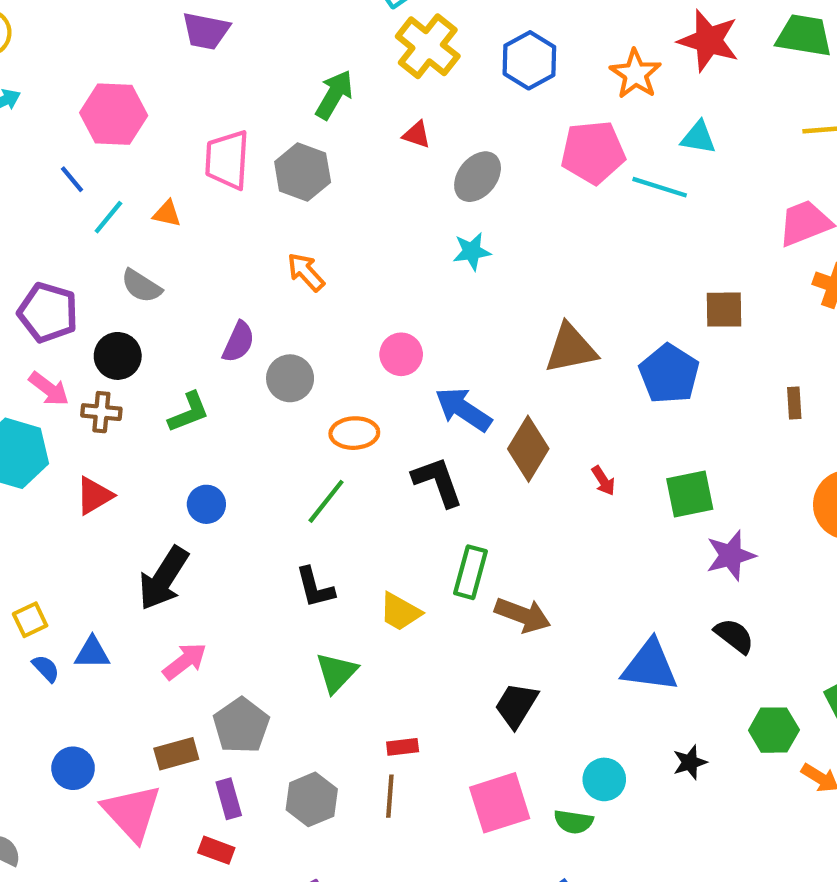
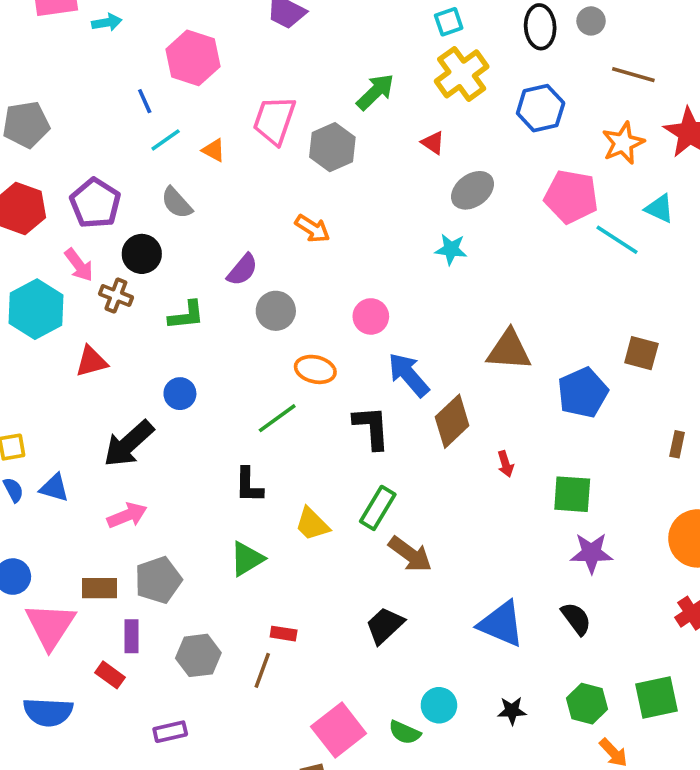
orange arrow: (306, 272) -> (312, 229), turned 150
pink square: (500, 803) -> (339, 730), moved, turned -36

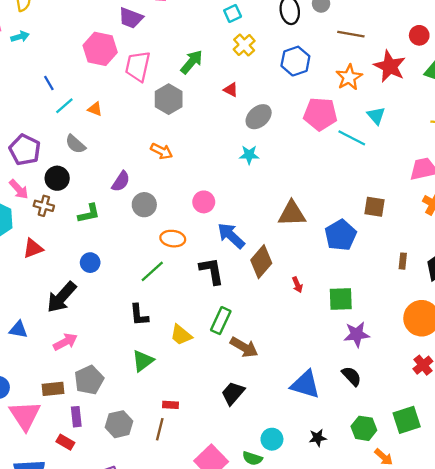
pink hexagon: (193, 58) -> (100, 49), moved
yellow cross: (462, 74) -> (244, 45), size x0.7
pink trapezoid: (274, 120) -> (138, 66), moved
cyan triangle: (660, 209) -> (376, 116), turned 30

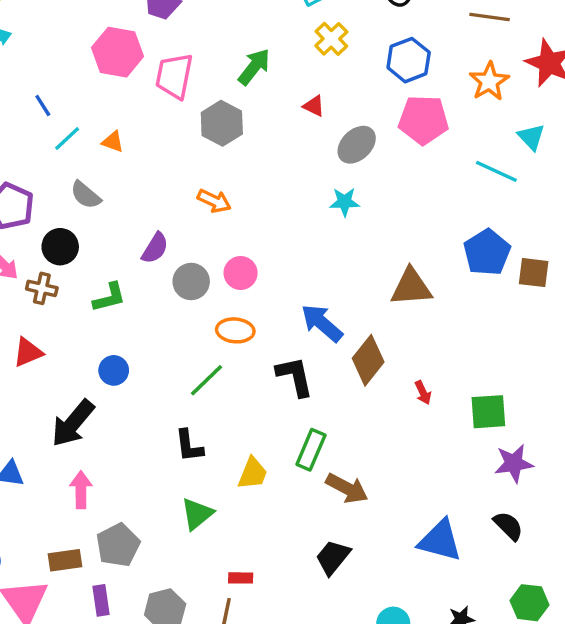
pink pentagon: (320, 114) -> (424, 120), moved
pink circle: (204, 202) -> (241, 273), moved
blue pentagon: (341, 235) -> (487, 252), moved
yellow trapezoid: (181, 335) -> (253, 473), turned -105
pink arrow: (65, 342) -> (81, 490), turned -60

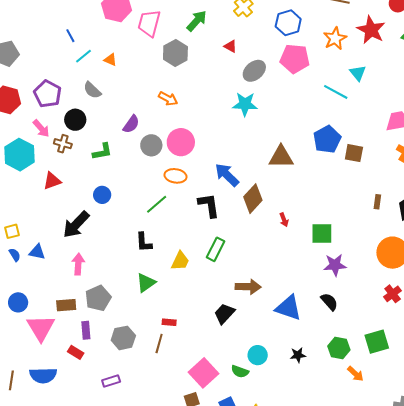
cyan star: (345, 202) -> (245, 104), size x1.4
pink circle: (241, 273) -> (181, 142), size x1.4
brown arrow: (347, 488) -> (248, 287), moved, turned -30

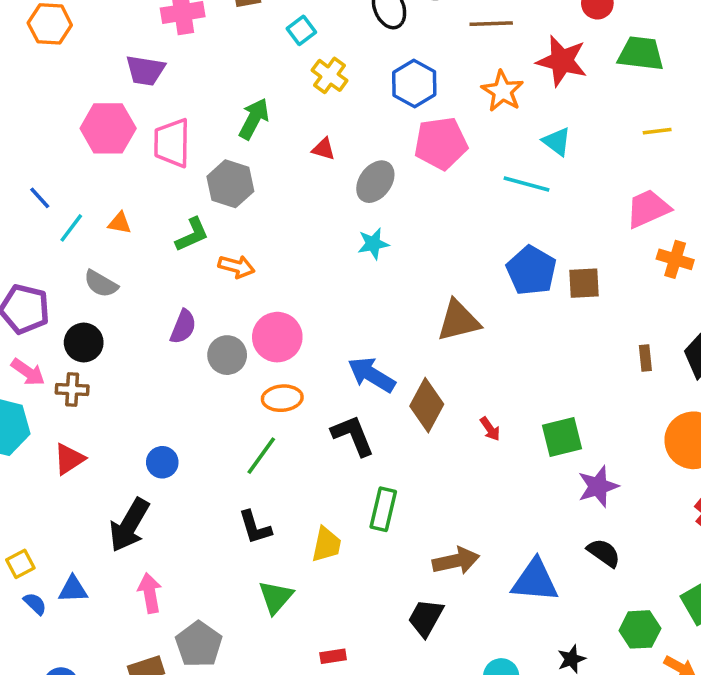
cyan star: (245, 104) -> (373, 244), size x0.7
green L-shape: (102, 152) -> (192, 235), moved

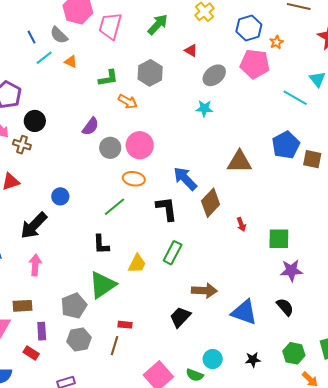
orange star: (503, 91) -> (276, 42), moved, size x0.6
gray hexagon: (230, 184) -> (150, 73), moved
gray semicircle: (101, 284) -> (59, 35), moved
green triangle: (276, 597) -> (102, 285), size x1.4
gray pentagon: (199, 644) -> (74, 306), moved

